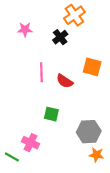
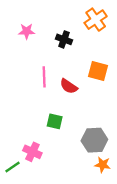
orange cross: (74, 15) -> (96, 20), moved
black cross: (60, 37) -> (64, 39), turned -32
green line: (12, 157) -> (13, 167), turned -64

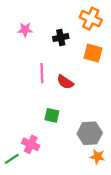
orange cross: (96, 20) -> (91, 19), turned -30
black cross: (64, 39) -> (61, 38), turned -32
orange square: (98, 71) -> (93, 53), moved

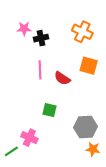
orange cross: (91, 19) -> (82, 32), moved
black cross: (61, 38) -> (41, 38), moved
orange square: (93, 53) -> (89, 66), moved

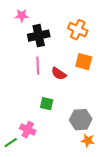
pink star: (24, 29) -> (22, 16), moved
black cross: (41, 38) -> (39, 36), size x1.5

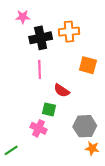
orange cross: (78, 30) -> (69, 32), moved, turned -30
red semicircle: (59, 74) -> (62, 90), moved
pink cross: (28, 130) -> (39, 128), moved

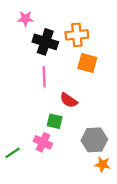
black cross: (41, 38) -> (45, 42), turned 30
orange square: (88, 65) -> (87, 63), moved
green line: (11, 150) -> (13, 153), moved

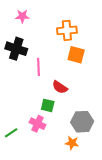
black cross: (45, 42) -> (16, 49), moved
orange star: (103, 165) -> (72, 143), moved

